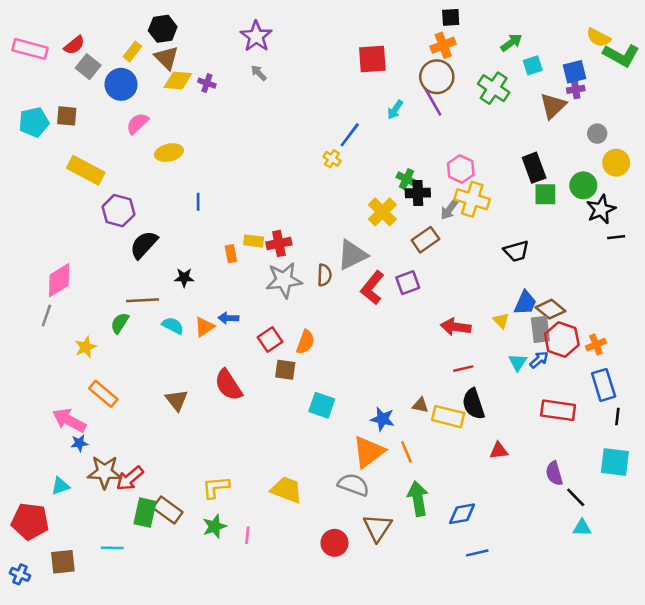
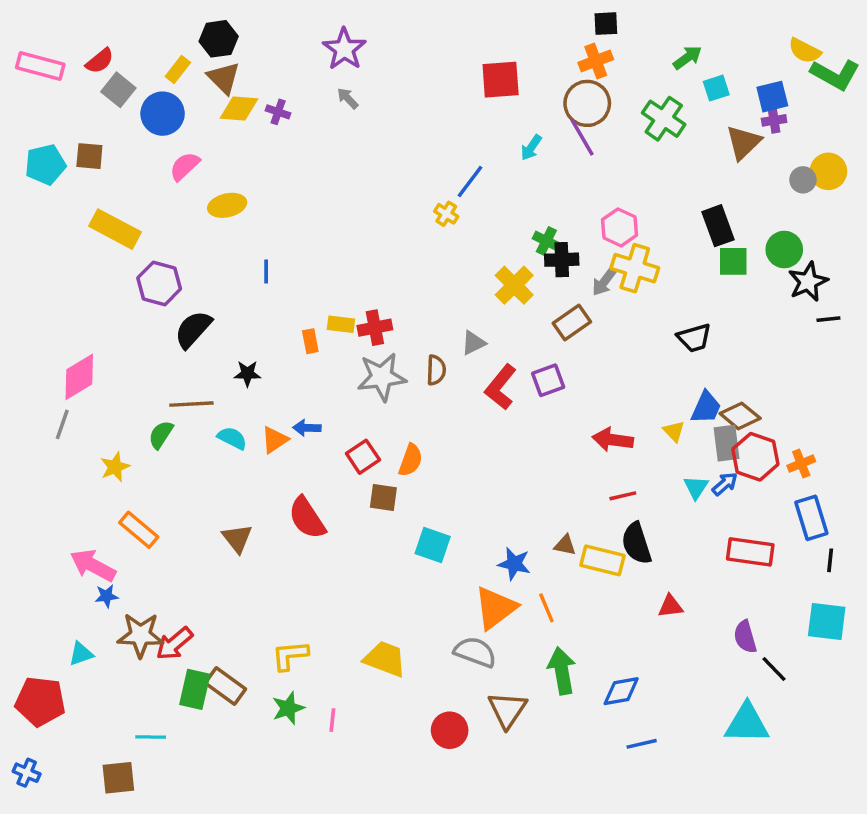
yellow circle: (616, 163) -> (828, 171), moved
gray triangle: (352, 255) -> (473, 343), size x0.6
cyan triangle: (582, 528) -> (747, 723), moved, size x1.8
brown square: (63, 562) -> (118, 778), moved

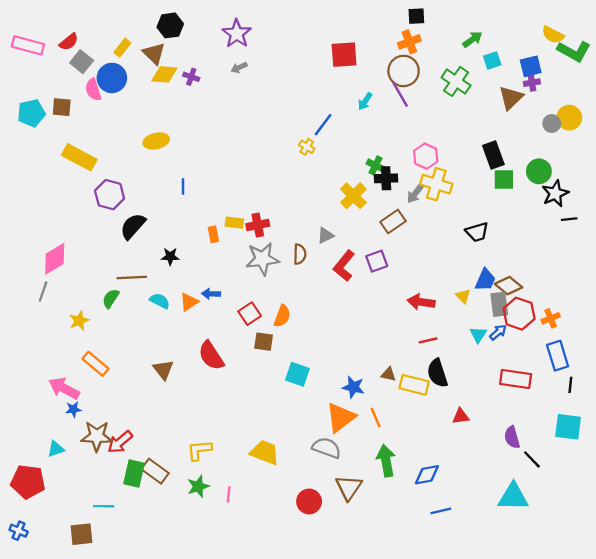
black hexagon: (219, 39) -> (170, 25), moved
gray arrow: (348, 98) -> (239, 67), turned -70
pink semicircle: (185, 166) -> (93, 90), moved, turned -65

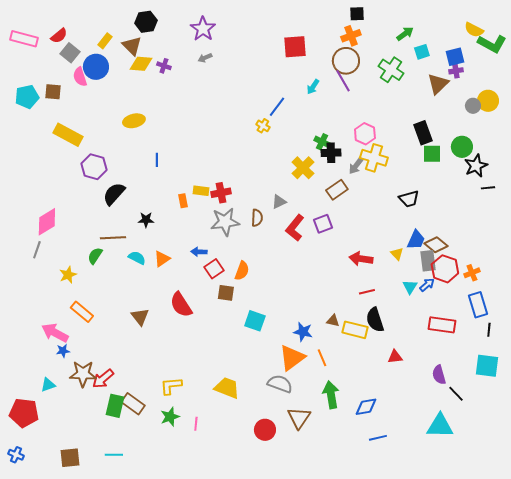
blue arrow: (211, 294) -> (199, 252), moved
cyan line: (104, 506) -> (114, 455), moved

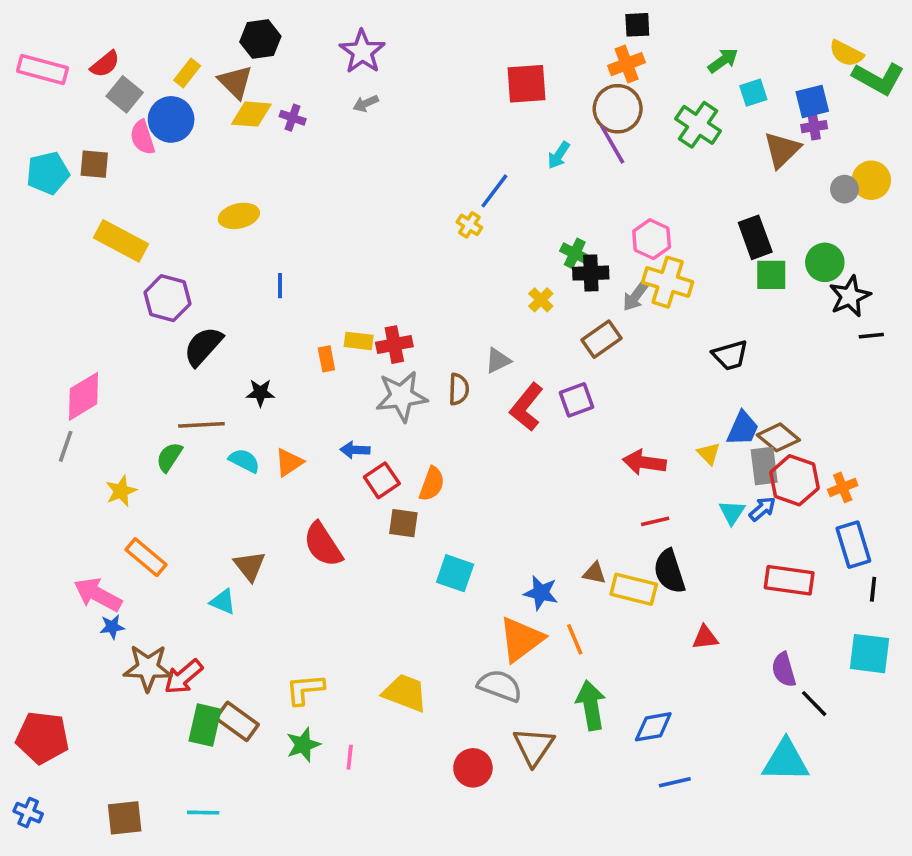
yellow cross: (303, 168) -> (541, 300), size x0.6
cyan triangle: (48, 385) -> (223, 602), moved, turned 42

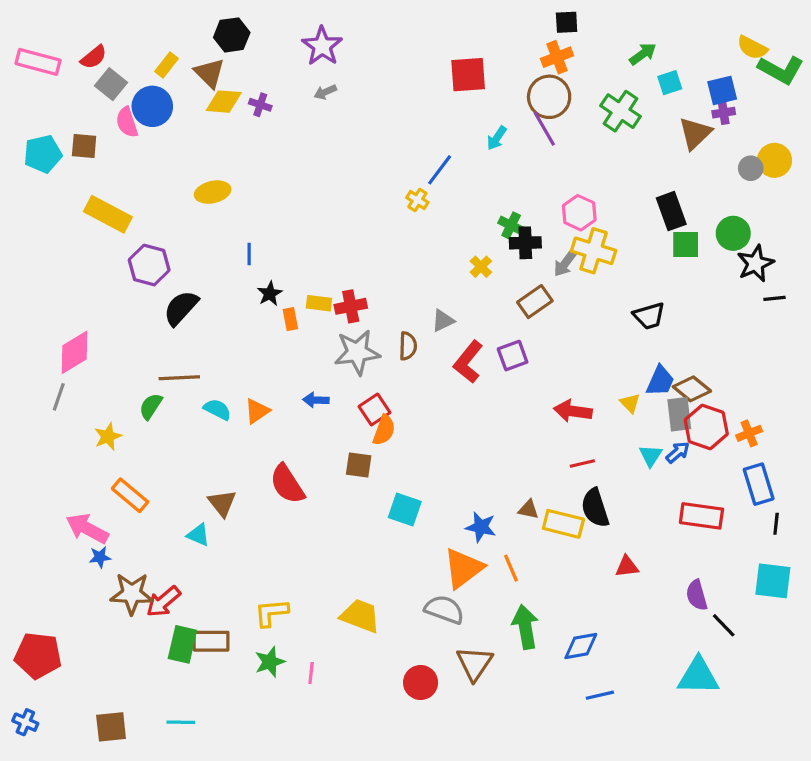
black star: (260, 393) -> (270, 294), moved, turned -30
red square: (382, 480) -> (375, 409), moved
brown rectangle: (237, 721) -> (211, 641), turned -36

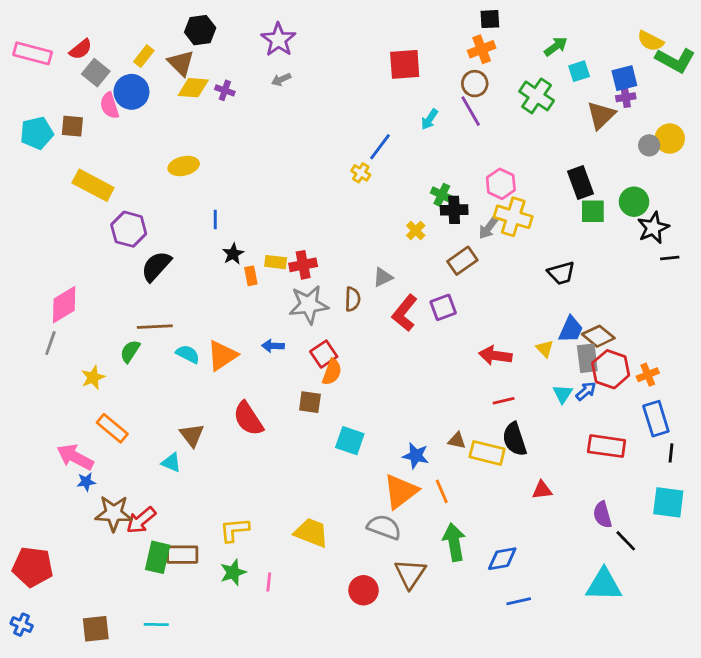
brown circle: (549, 97) -> (475, 84), size x0.7
orange triangle: (257, 411) -> (222, 355), size x1.4

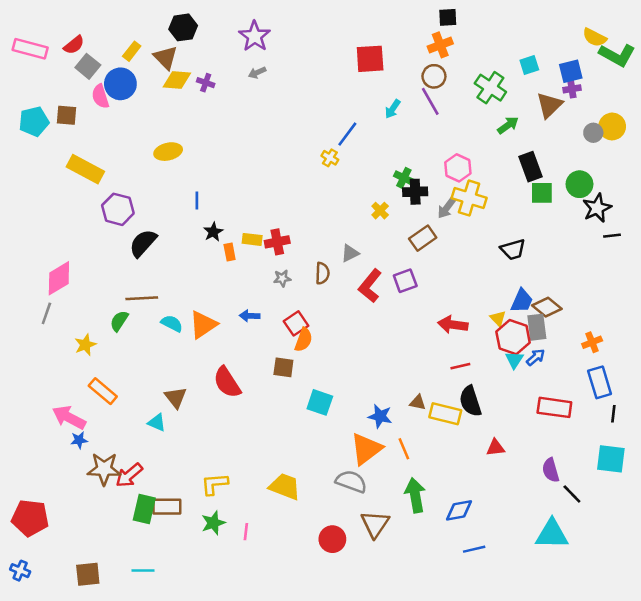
green arrow: (556, 47) -> (508, 125), moved
gray star: (309, 305) -> (282, 278), size x0.5
red hexagon: (611, 369) -> (513, 337), moved

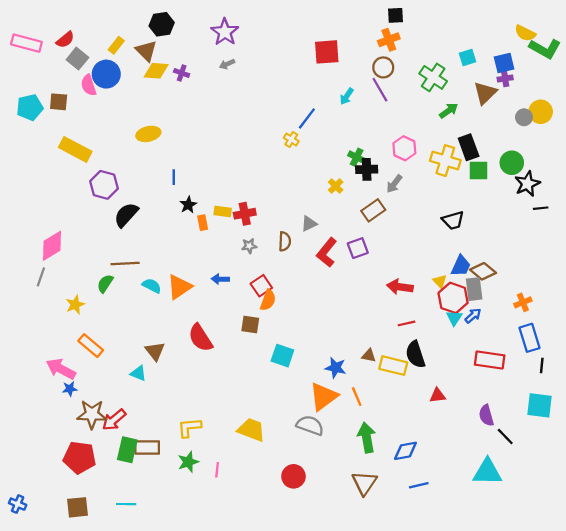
yellow cross: (469, 198) -> (445, 161), moved
red pentagon: (30, 518) -> (80, 458), moved
brown triangle: (375, 524) -> (364, 483), moved

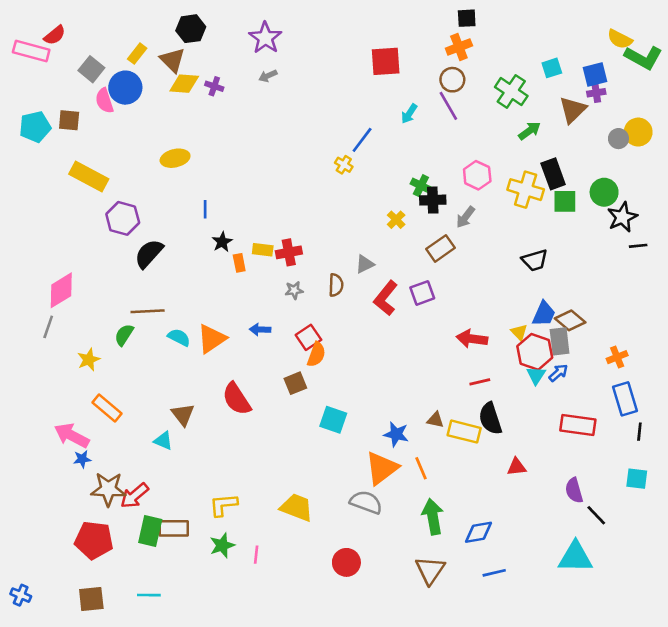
red semicircle: (65, 40) -> (55, 35), moved
brown square: (250, 325) -> (295, 383), turned -30
cyan square: (540, 405) -> (637, 479), size x0.7

